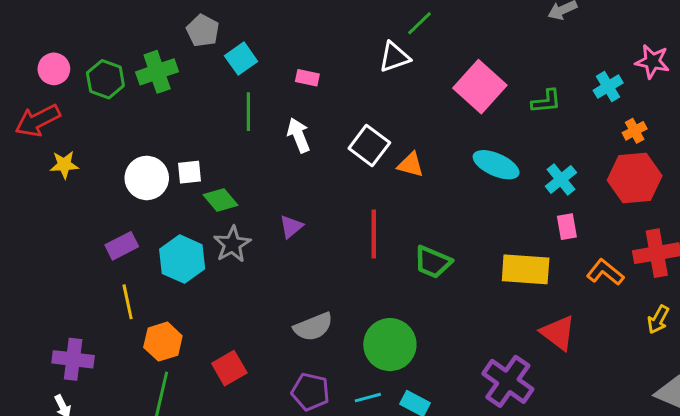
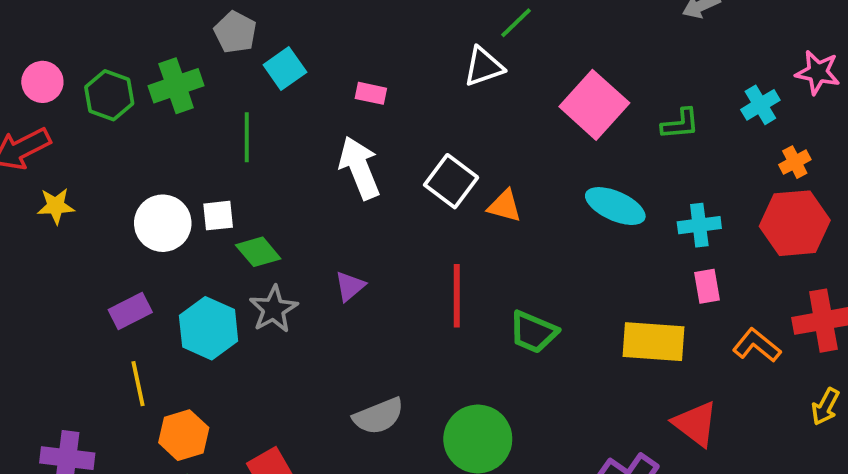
green line: (248, 112) -> (247, 137), moved
white arrow: (299, 135) -> (359, 168), size x1.4
cyan cross: (561, 179) -> (699, 225), turned 32

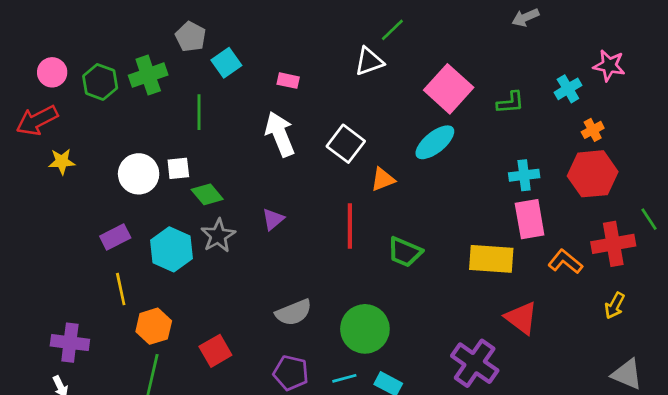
orange triangle: (505, 206) -> (383, 179), moved, turned -36
cyan ellipse: (615, 206) -> (435, 142), moved, turned -63
pink rectangle: (707, 286) -> (530, 219), size x1.6

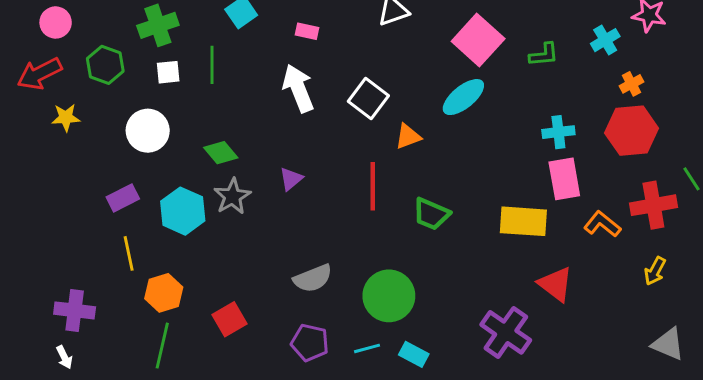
green hexagon: (100, 82) -> (105, 65), moved
white square: (178, 168) -> (168, 72), moved

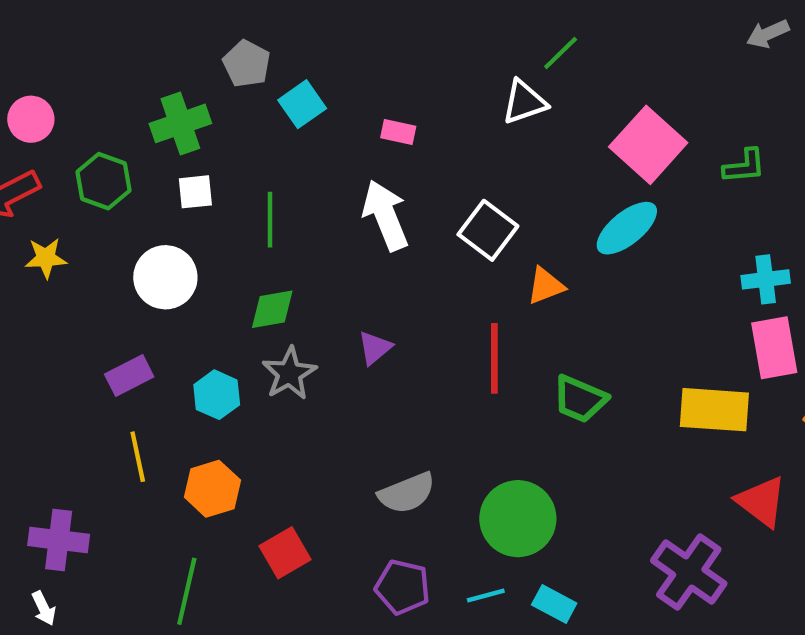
green line: (212, 65) -> (270, 220), moved
green diamond: (221, 153) -> (272, 309), turned -60
cyan hexagon: (183, 211) -> (217, 395), size x0.7
orange hexagon: (164, 293) -> (212, 489), moved

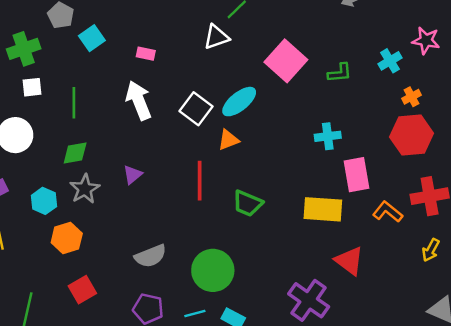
cyan ellipse: (627, 228) -> (239, 102), moved
cyan cross: (766, 279) -> (328, 136), moved
orange hexagon: (212, 489) -> (67, 238), moved

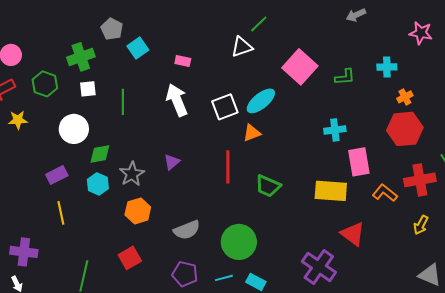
pink star: (426, 41) -> (421, 33), moved
cyan cross: (390, 61) -> (387, 67), turned 30
white square: (196, 109) -> (225, 107), turned 32
green diamond: (75, 153) -> (100, 154), moved
orange hexagon: (67, 238) -> (138, 211), moved

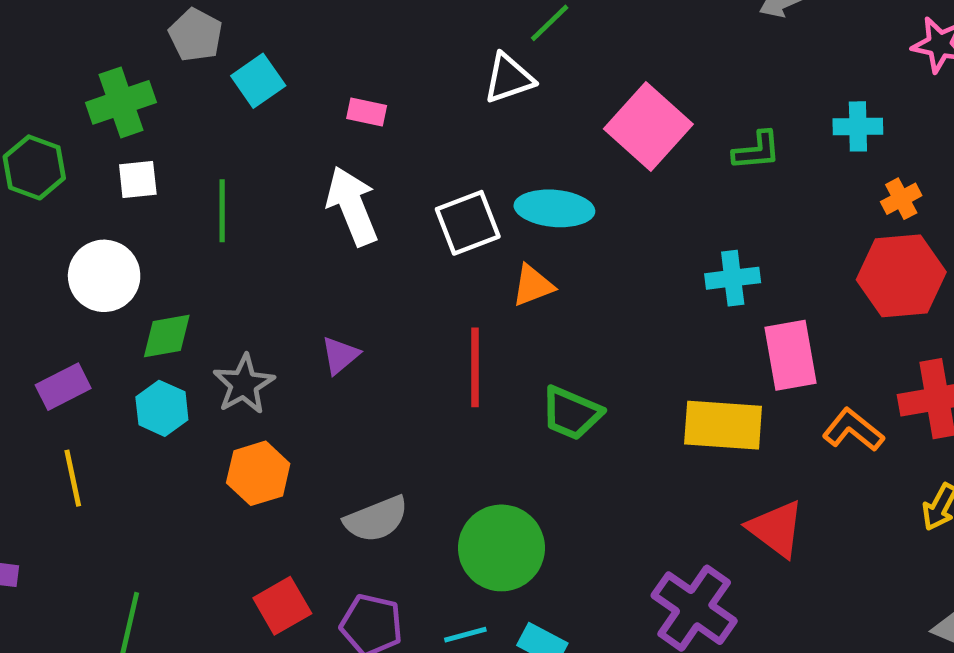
cyan ellipse: (261, 101) -> (554, 208), turned 44
red square: (130, 258) -> (282, 606), moved

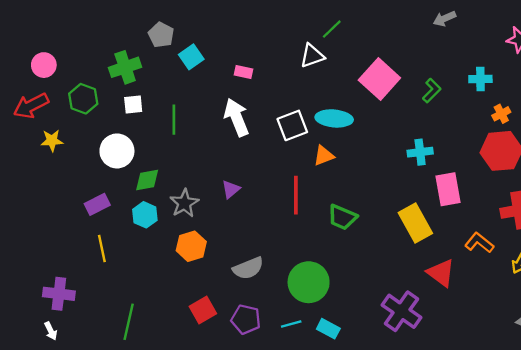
green L-shape: (757, 151) -> (432, 91), turned -40
yellow rectangle: (723, 425) -> (415, 223), turned 57
orange L-shape: (853, 430) -> (479, 243), moved

